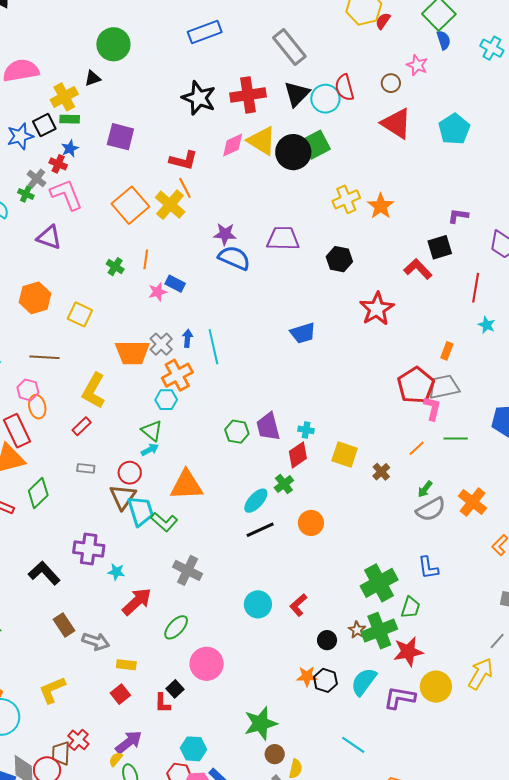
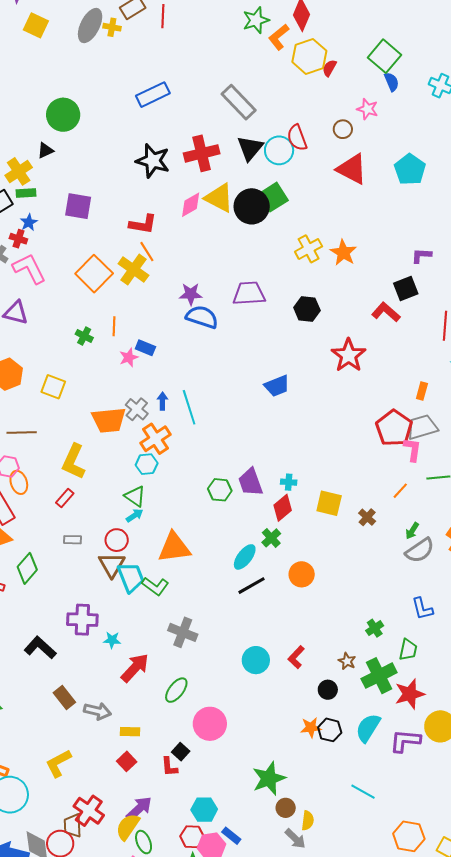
green cross: (379, 583) -> (375, 628), size x0.5
brown star: (357, 630) -> (347, 661), moved
red cross: (78, 740) -> (89, 811), size x1.4
yellow semicircle: (116, 759) -> (128, 827), size x1.8

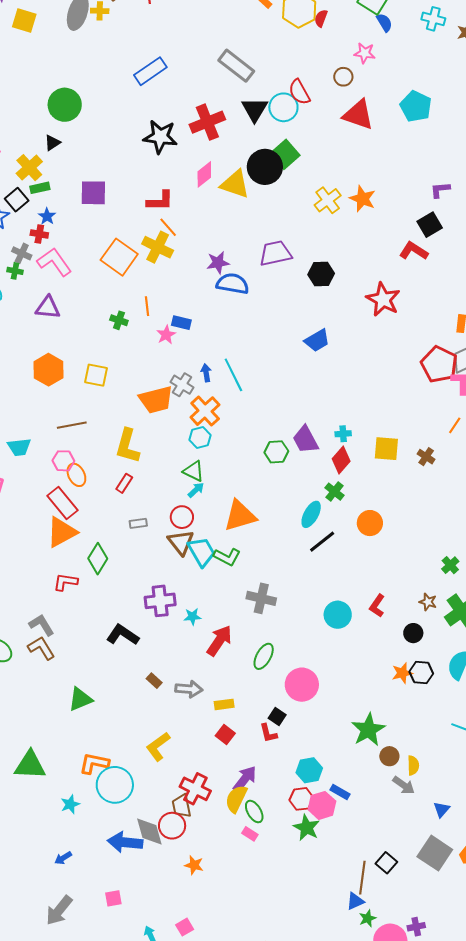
yellow triangle: (219, 198) -> (235, 184), moved
black hexagon: (307, 309) -> (321, 274), moved
brown rectangle: (64, 698) -> (154, 681), size x0.7

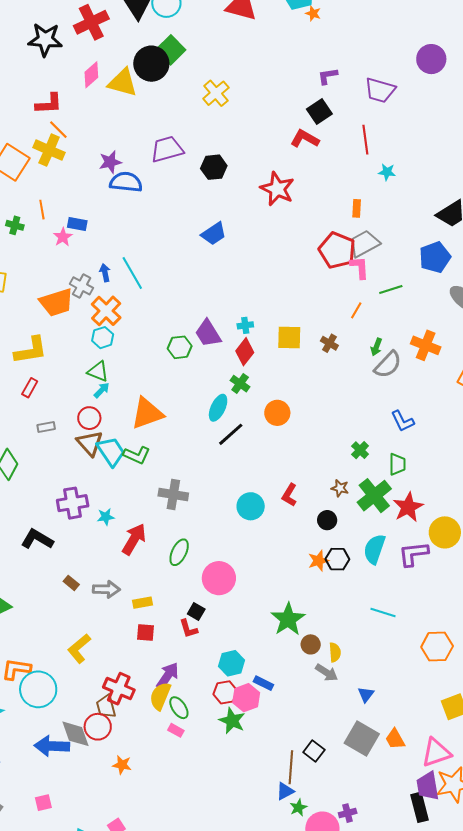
orange star: (363, 199) -> (313, 13), moved, size x0.6
yellow L-shape: (127, 446) -> (31, 350), turned -111
red square: (225, 734) -> (146, 632), turned -30

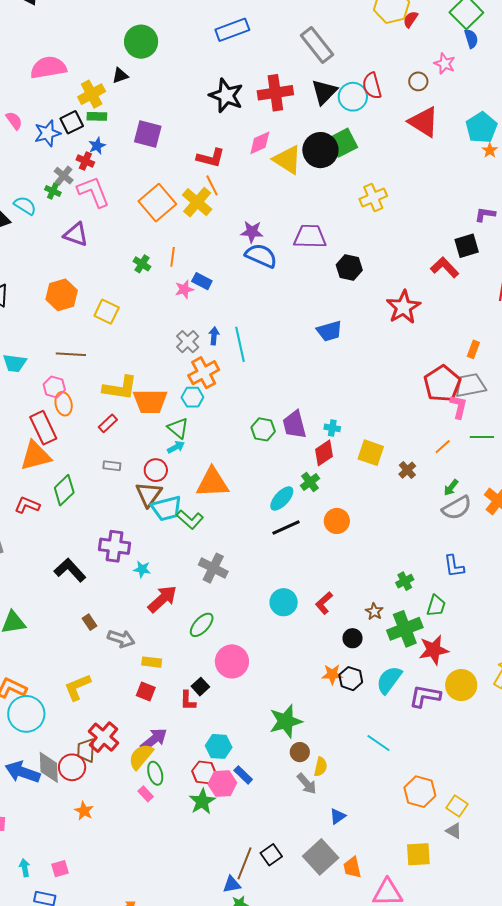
orange trapezoid: (57, 302) -> (150, 401), moved
cyan trapezoid: (111, 451) -> (167, 508), turned 92

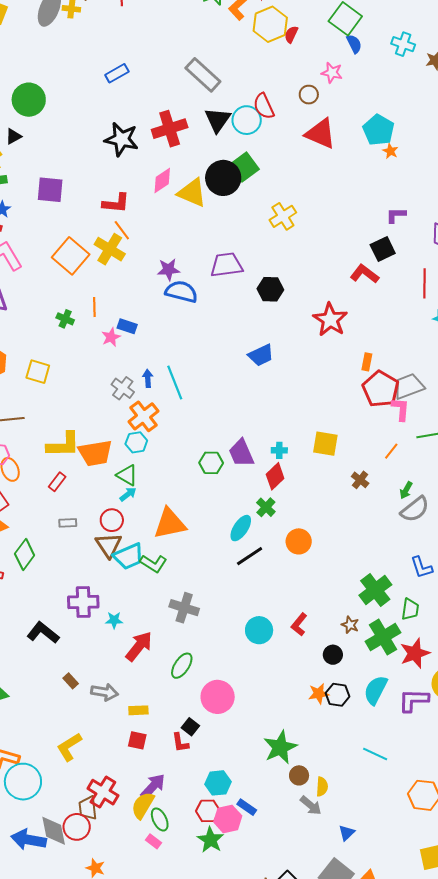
blue rectangle: (232, 30) -> (117, 73), size x0.7
orange rectangle: (473, 349) -> (367, 362), moved
yellow square: (371, 453) -> (325, 444), moved
green cross: (405, 581) -> (375, 590), size x1.8

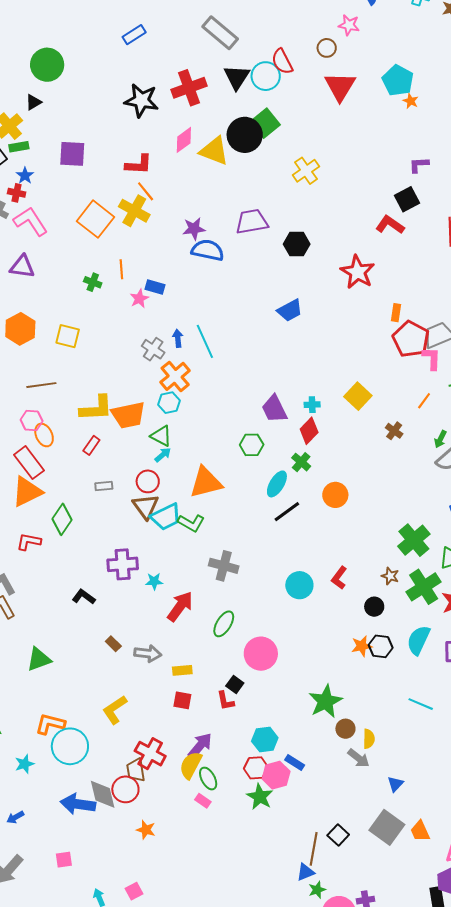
red triangle: (320, 134) -> (340, 86), turned 40
yellow square: (325, 444) -> (358, 396), turned 36
green hexagon: (211, 463) -> (252, 445), moved
black L-shape: (43, 633) -> (84, 597), size x0.7

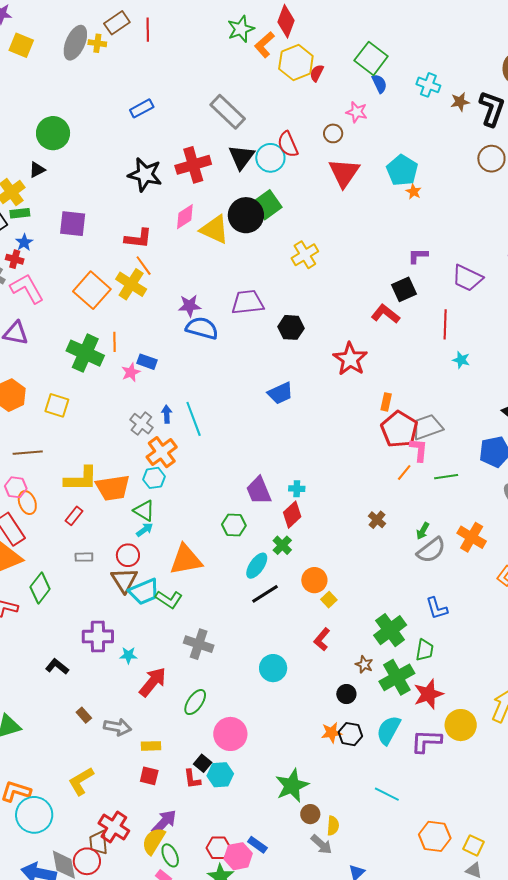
green cross: (93, 282) -> (85, 353), size x2.0
yellow square: (358, 396) -> (329, 600), moved, size x0.6
orange line: (424, 401) -> (404, 472), moved
red L-shape: (339, 578) -> (322, 639), moved
cyan hexagon: (265, 740) -> (220, 775), moved

